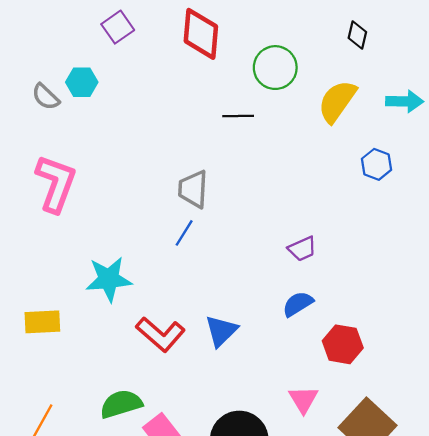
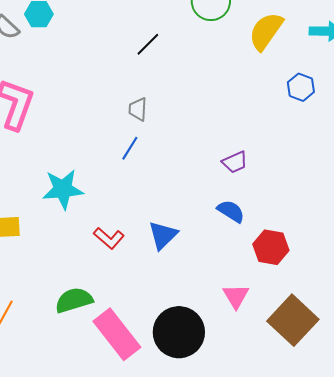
black line: (238, 116) -> (148, 44), moved, turned -44
gray trapezoid: (193, 189) -> (138, 109), size x0.7
blue semicircle: (298, 304) -> (231, 211), turned 64
red L-shape: (160, 334) -> (109, 238), size x0.7

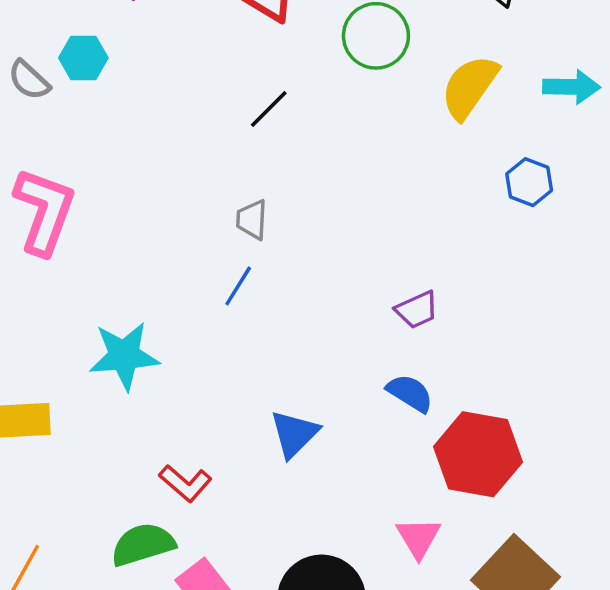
red L-shape: (109, 238) -> (185, 483), moved
red hexagon: (271, 247) -> (478, 454), size x1.4

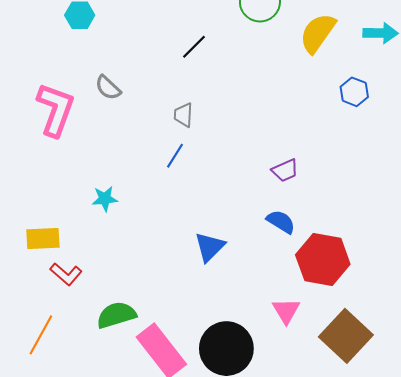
gray semicircle: (29, 80) -> (108, 88), moved
cyan star: (124, 356) -> (105, 199), size x0.6
red L-shape: (185, 483) -> (66, 274), moved

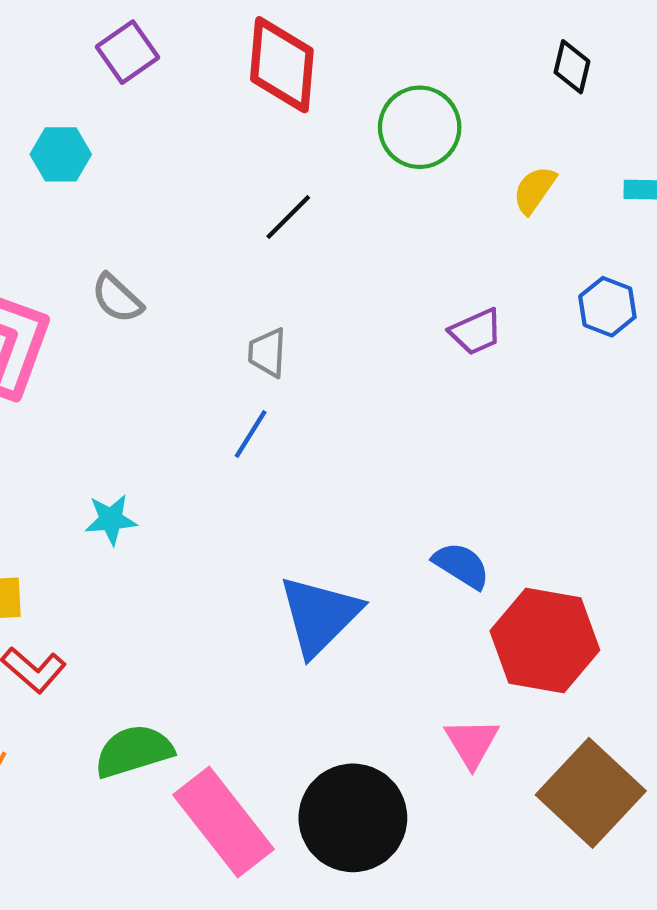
yellow semicircle: (318, 33) -> (534, 190), size x0.6
purple trapezoid: (285, 170) -> (476, 332), moved
blue triangle: (210, 247) -> (319, 615), size x1.4

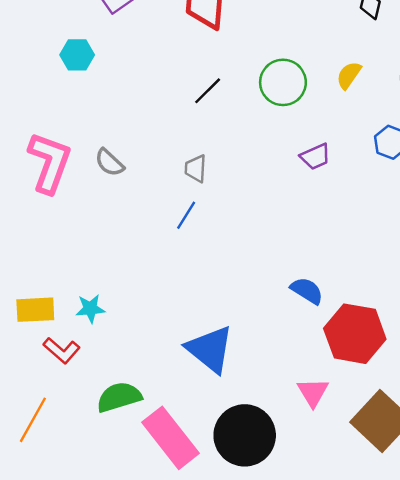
green circle: (420, 127) -> (283, 82), moved
gray semicircle: (117, 298) -> (109, 163), moved
cyan star: (111, 520) -> (90, 309), moved
blue triangle: (319, 615) -> (210, 349), moved, turned -36

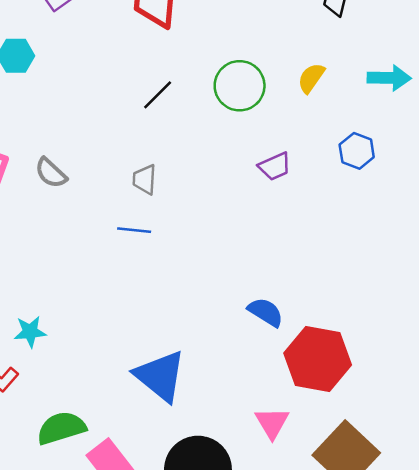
blue line: (186, 215) -> (134, 230), turned 64

